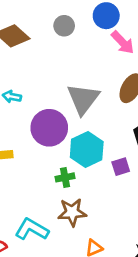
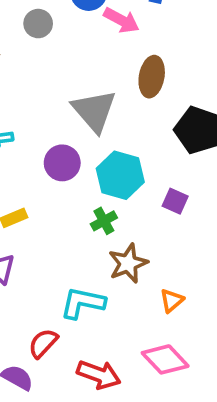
purple circle: (49, 128) -> (62, 163), size x0.7
purple square: (121, 167) -> (175, 201), moved, turned -30

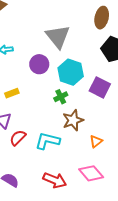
brown ellipse: (152, 77) -> (102, 18), moved
purple square: (175, 201) -> (100, 87), size x1.5
red semicircle: (43, 343) -> (18, 138), moved

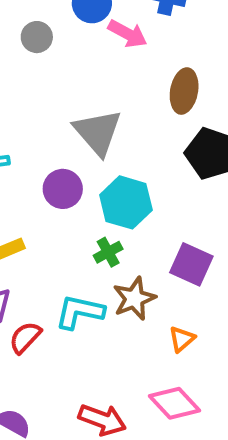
purple square: (100, 87) -> (191, 264), moved
cyan L-shape: (47, 141) -> (80, 312), moved

